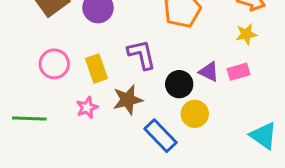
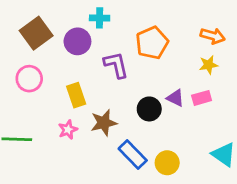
purple L-shape: (142, 54) -> (116, 65), moved
pink circle: (54, 64) -> (29, 79), moved
yellow circle: (195, 114) -> (167, 163), moved

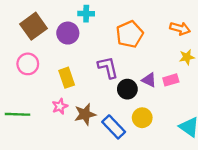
purple L-shape: (116, 65) -> (108, 67), moved
yellow star: (209, 65) -> (187, 57), moved
brown star: (104, 123) -> (85, 114), moved
yellow circle: (167, 163) -> (142, 118), moved

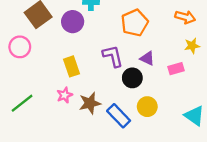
pink circle: (28, 64) -> (20, 47), moved
purple triangle: (149, 80) -> (147, 58), moved
green line: (17, 114) -> (22, 103), turned -40

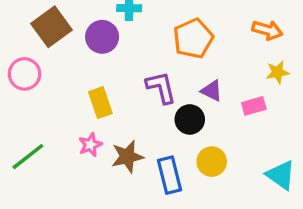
blue rectangle: (119, 116) -> (170, 175), turned 30

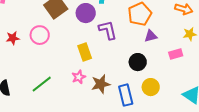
purple L-shape: (161, 87) -> (108, 30), moved
purple triangle: (212, 91) -> (151, 36), moved, turned -40

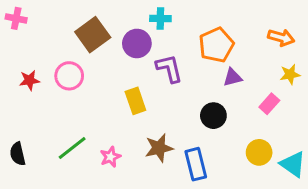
pink rectangle: (176, 54) -> (269, 104), turned -32
pink star: (79, 77) -> (110, 157), moved
yellow circle: (151, 87) -> (259, 152), moved

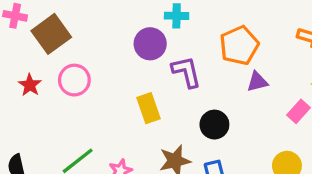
brown square: (93, 35) -> (51, 34), moved
red star: (29, 80) -> (30, 85), turned -30
black circle: (213, 116) -> (214, 125), moved

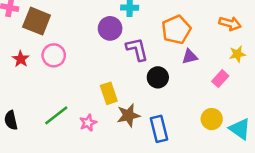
brown square: (51, 34) -> (37, 21), turned -32
yellow rectangle: (149, 108) -> (109, 93), moved
black circle: (214, 125) -> (158, 77), moved

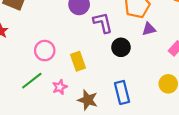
pink circle: (54, 55) -> (45, 51), moved
brown star: (128, 115) -> (88, 100), moved, turned 30

